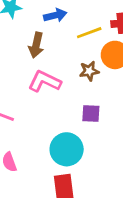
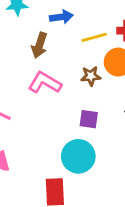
cyan circle: (67, 149) -> (78, 156), moved

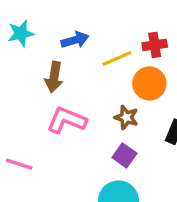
brown star: (91, 76) -> (126, 117), moved, turned 30
purple square: (89, 119) -> (124, 155), turned 36

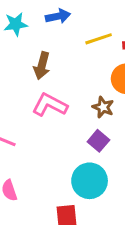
blue arrow: (75, 40) -> (58, 16), moved
yellow line: (117, 59) -> (99, 39), moved

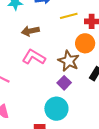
brown arrow: (42, 66) -> (30, 31), turned 60
brown star: (103, 107) -> (69, 61), size x1.5

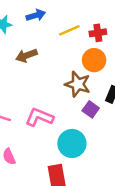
pink L-shape: (34, 57) -> (39, 117), moved
purple square: (64, 83) -> (91, 109), moved

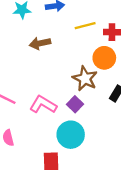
purple square: (91, 109) -> (75, 104), moved

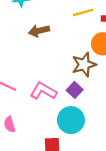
brown star: (85, 79) -> (84, 65), turned 30

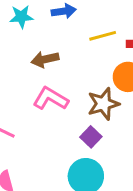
pink L-shape: (43, 91) -> (51, 99), moved

